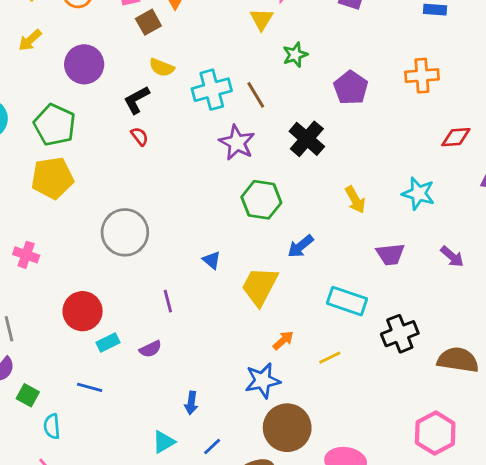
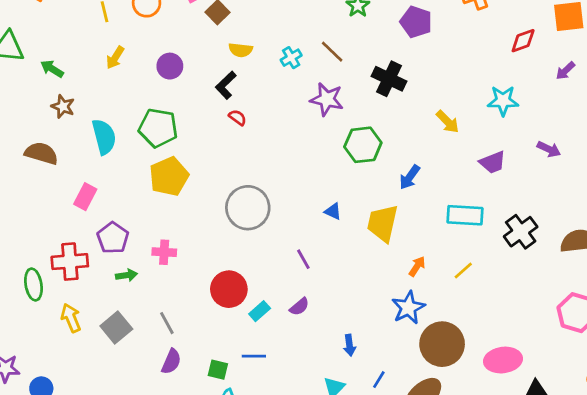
purple circle: (84, 64) -> (170, 66), size x0.7
cyan cross: (212, 90) -> (291, 58), size x0.6
green square: (28, 395) -> (218, 370), moved

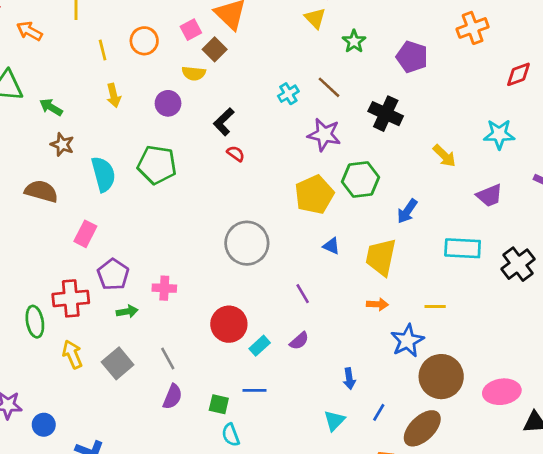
yellow semicircle: (241, 50) -> (194, 73), moved
yellow arrow: (115, 58) -> (114, 95), turned -45
yellow pentagon: (169, 176) -> (314, 195), moved
orange arrow: (417, 266) -> (377, 304), moved, turned 60
yellow line: (463, 270) -> (435, 306), moved, turned 42

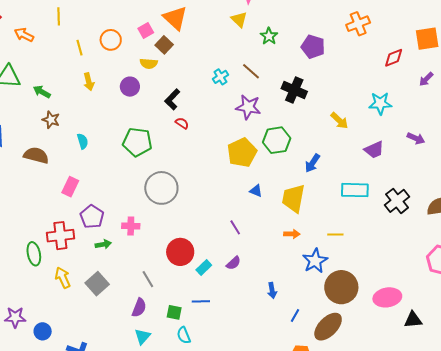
green pentagon: (157, 165) -> (137, 142), moved
cyan semicircle: (103, 174) -> (83, 141), size x0.6
gray circle: (247, 243) -> (161, 188), moved
gray line: (168, 359) -> (148, 279), moved
cyan triangle: (334, 421) -> (142, 336), moved

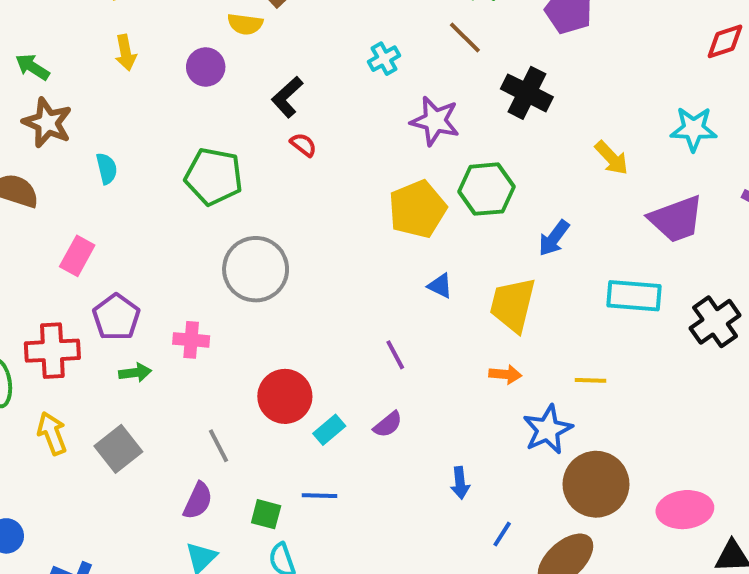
brown line: (251, 71) -> (465, 38), moved
brown star: (51, 120) -> (47, 123), size x1.4
purple trapezoid: (374, 150) -> (676, 219), size x1.4

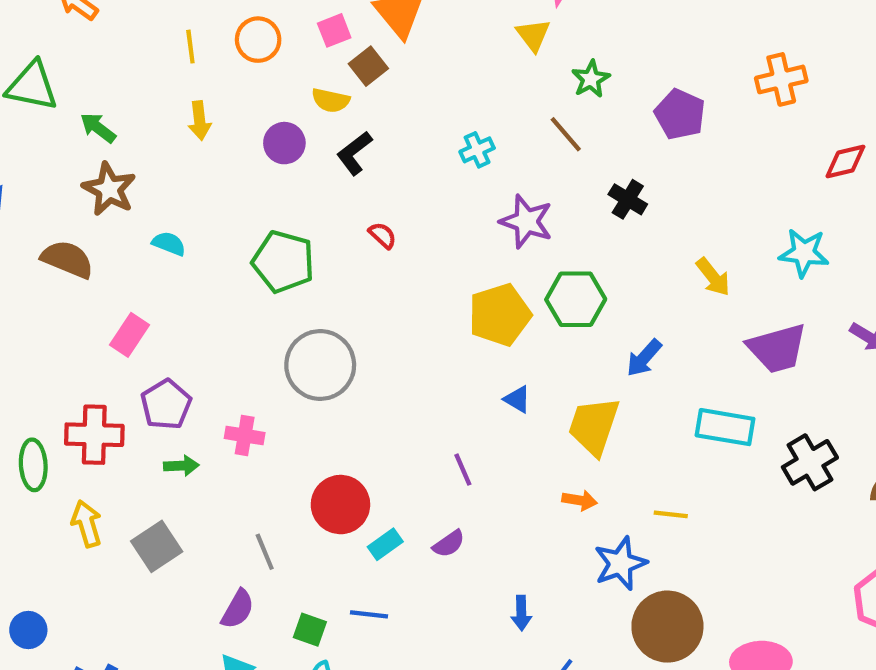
black cross: (527, 93) -> (628, 199), size x0.7
black L-shape: (287, 97) -> (354, 153), moved
cyan semicircle: (107, 169) -> (169, 244), turned -60

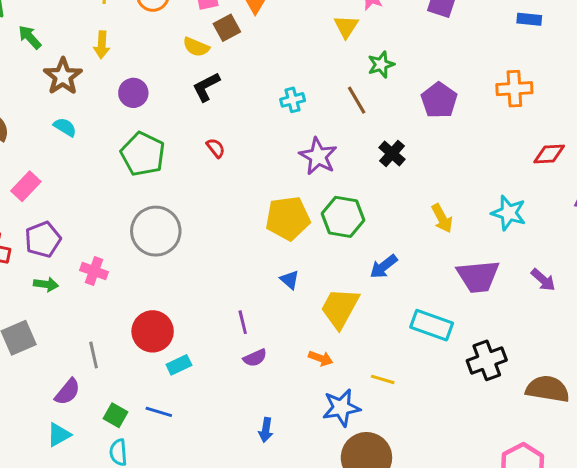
purple circle: (284, 143) -> (133, 93), moved
brown star: (109, 189) -> (63, 76), moved
purple semicircle: (449, 544) -> (255, 358), moved

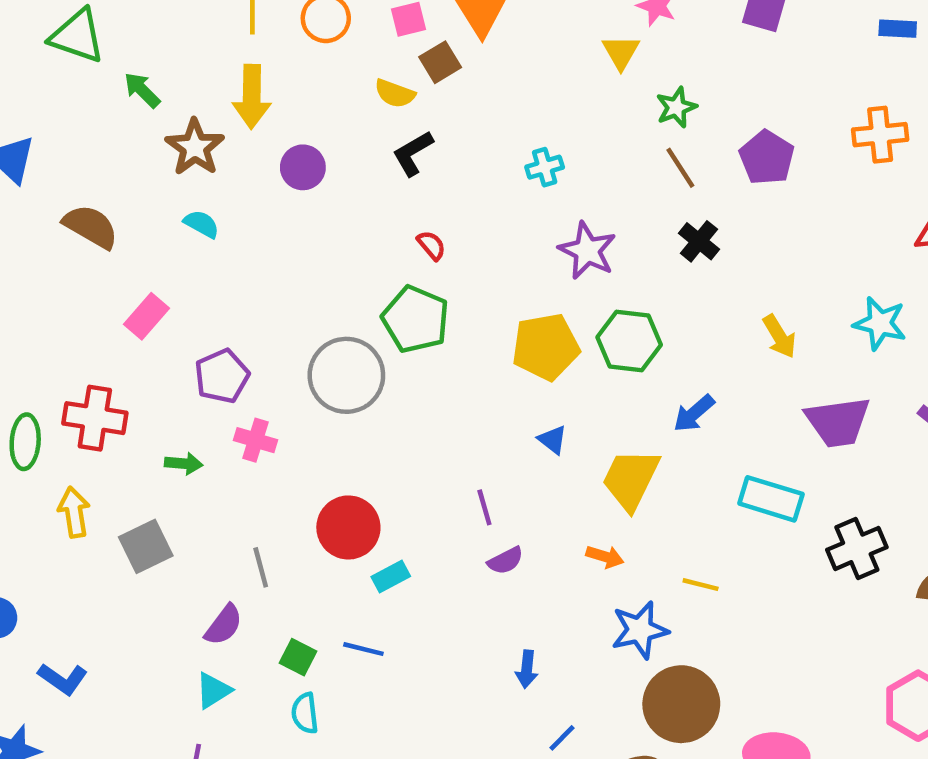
yellow arrow: (102, 45) -> (252, 97), size x1.5
brown line: (357, 100) -> (680, 168), moved
green pentagon: (143, 154) -> (415, 319), moved
purple pentagon: (43, 239) -> (222, 376), moved

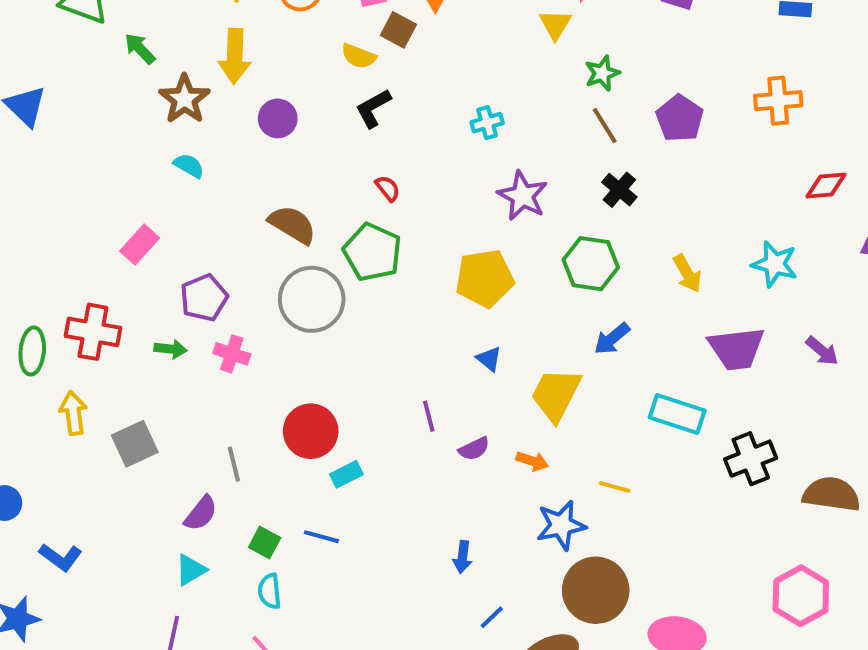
brown square: (440, 62) -> (398, 30), turned -32
brown semicircle: (91, 226) -> (292, 225), moved
green hexagon: (629, 341) -> (591, 264), moved
green arrow: (184, 464) -> (170, 349), moved
purple semicircle: (506, 561) -> (474, 449), moved

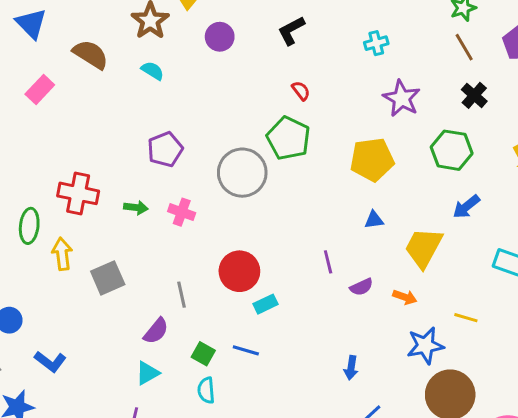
brown semicircle: (292, 225) -> (91, 54), moved
pink rectangle: (140, 245) -> (40, 90), moved
purple pentagon: (204, 298) -> (165, 149), moved
green ellipse: (32, 351) -> (29, 226), moved
blue triangle: (489, 359) -> (374, 220), turned -48

